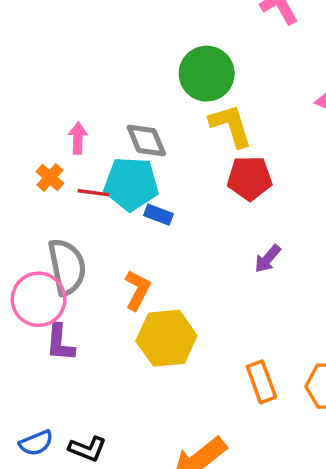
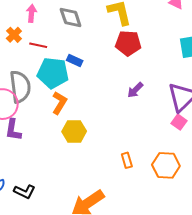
cyan pentagon: (131, 184) -> (53, 73), moved
yellow hexagon: (166, 338) -> (74, 131), size x0.7
orange rectangle: (261, 382) -> (127, 160), size x0.7

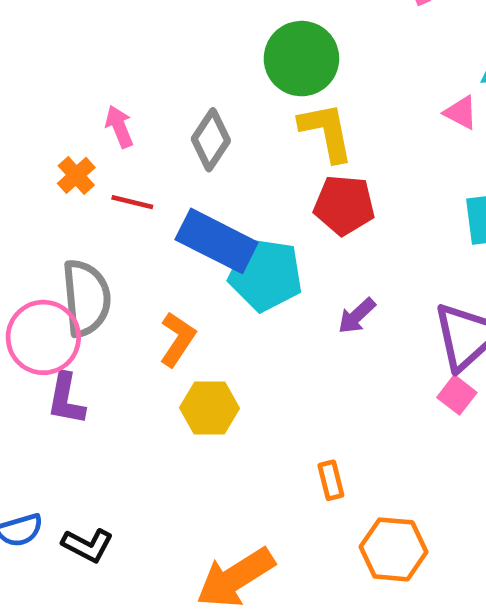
pink arrow: (31, 13) -> (119, 127), turned -30
gray diamond: (71, 17) -> (211, 140), turned 50
blue rectangle: (75, 60) -> (217, 241), size x2.0
cyan pentagon: (53, 73) -> (266, 275), moved
orange hexagon: (166, 165) -> (393, 549), moved

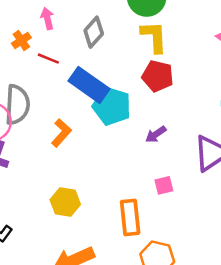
pink square: (457, 395) -> (164, 185), moved, turned 30
yellow hexagon: (210, 408) -> (65, 202), moved
orange rectangle: (331, 480) -> (130, 217), size x1.8

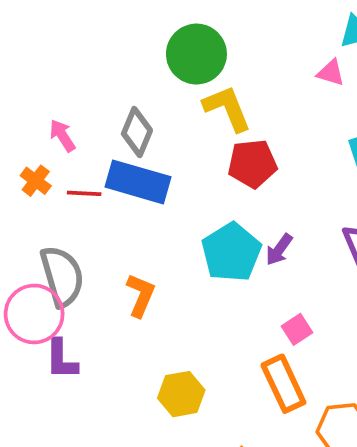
blue rectangle: (89, 85) -> (138, 182), moved
cyan pentagon: (112, 106) -> (231, 252), moved, turned -30
pink square: (164, 185) -> (297, 329), moved

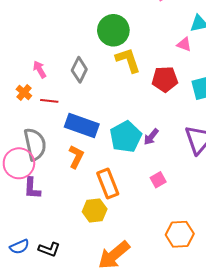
red pentagon: (252, 164) -> (165, 79), moved
blue rectangle: (138, 182) -> (82, 126), moved
orange rectangle: (283, 384) -> (108, 184), moved

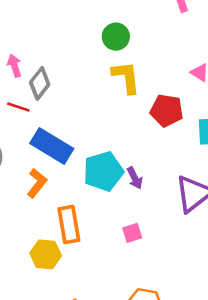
green circle: (113, 30) -> (116, 37), size x0.7
gray diamond: (79, 70) -> (40, 83), moved
purple arrow: (151, 137) -> (135, 178), turned -78

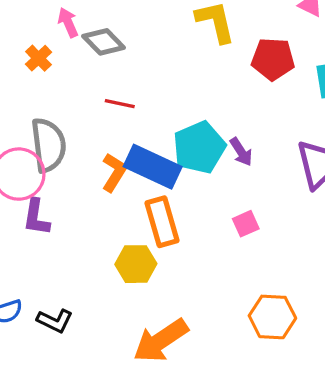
gray diamond: (40, 83) -> (104, 42), turned -76
red line: (18, 107) -> (120, 104), moved
blue rectangle: (52, 146) -> (153, 167), moved

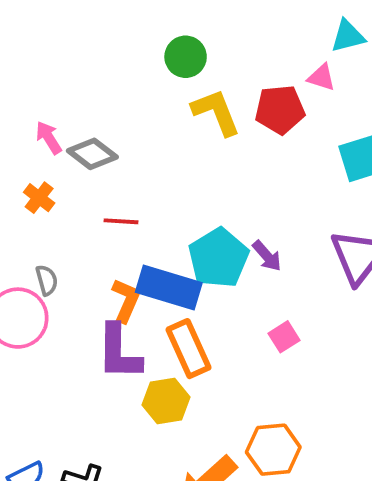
orange cross: (39, 58) -> (39, 198), moved
red pentagon: (273, 59) -> (280, 110), moved
gray semicircle: (48, 145) -> (47, 280), size x0.5
purple L-shape: (36, 217) -> (119, 352), moved, size x1.4
orange hexagon: (272, 317) -> (273, 450), moved

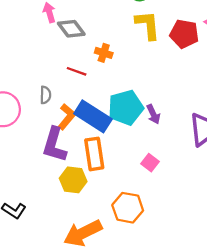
orange cross: (39, 198) -> (104, 53), moved, turned -36
gray semicircle: (47, 280) -> (45, 95), moved
pink square: (284, 337) -> (150, 163), turned -36
orange hexagon: (273, 450) -> (128, 208), moved

